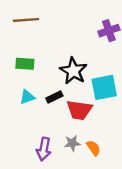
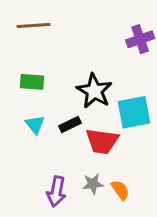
cyan triangle: (27, 97) -> (35, 124), turned -49

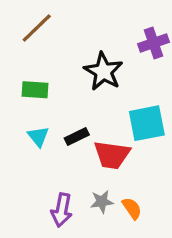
brown line: (33, 25) -> (37, 28), turned -40
black star: (94, 91) -> (103, 71), moved

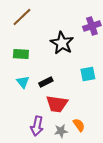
cyan square: (147, 123) -> (88, 74), size x0.7
red trapezoid: (112, 155) -> (57, 104), moved
gray star: (102, 202) -> (61, 131), moved

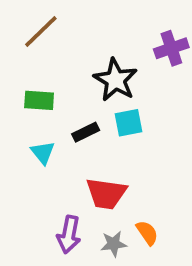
cyan square: (88, 74) -> (129, 123), moved
black rectangle: (46, 82) -> (86, 132), moved

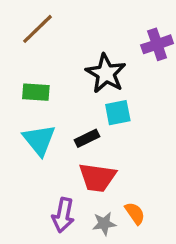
black rectangle: (86, 132) -> (87, 138), moved
cyan triangle: (43, 153) -> (39, 140), size x1.5

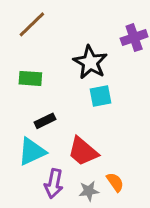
black rectangle: (87, 138) -> (45, 121), moved
cyan triangle: (39, 140) -> (32, 151), moved, turned 44
red trapezoid: (97, 177) -> (83, 151), turned 32

